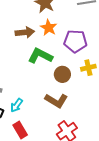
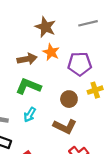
green L-shape: (40, 56) -> (28, 86), moved
cyan arrow: (17, 105) -> (30, 115), moved

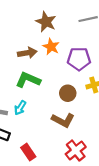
cyan arrow: (30, 115) -> (20, 108), moved

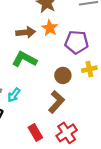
cyan arrow: (20, 108) -> (14, 95), moved
brown L-shape: (63, 120) -> (56, 102), turned -80
red rectangle: (28, 152) -> (35, 132), moved

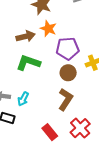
purple pentagon: (77, 42) -> (68, 48), moved

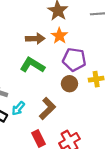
cyan arrow: (23, 99) -> (18, 108), moved
brown L-shape: (66, 99) -> (47, 108), moved

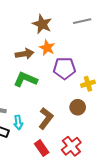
brown circle: (69, 84) -> (78, 107), moved
cyan arrow: (18, 108) -> (18, 122), turned -40

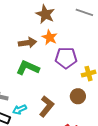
gray line: (82, 21) -> (84, 12), turned 30
cyan arrow: (18, 122) -> (19, 110), turned 72

